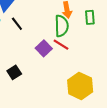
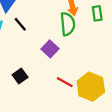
red line: (61, 45) -> (65, 82), moved

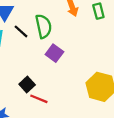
green semicircle: (68, 24) -> (43, 26), moved
red line: (65, 82) -> (39, 99), moved

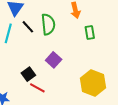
green rectangle: (98, 11) -> (90, 32), moved
purple square: (54, 53) -> (54, 60), moved

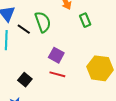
black square: (28, 74) -> (25, 80), moved
red line: (37, 88) -> (57, 74), moved

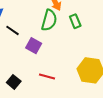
green semicircle: (43, 22) -> (49, 20), moved, turned 35
purple square: (56, 55) -> (34, 46), moved

